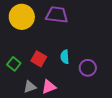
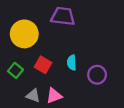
yellow circle: (22, 17) -> (24, 34), moved
gray triangle: (30, 87) -> (33, 96), turned 40

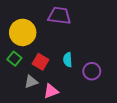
green square: (15, 70) -> (14, 59), moved
gray triangle: (33, 96) -> (31, 82), moved, turned -40

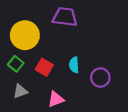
gray triangle: (31, 82) -> (20, 91), moved

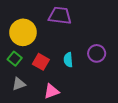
purple circle: (100, 78) -> (97, 53), moved

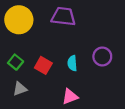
yellow circle: (23, 32) -> (19, 20), moved
pink triangle: (51, 91) -> (70, 97), moved

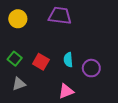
yellow circle: (19, 20) -> (18, 19), size x0.7
purple circle: (102, 57) -> (91, 68), moved

